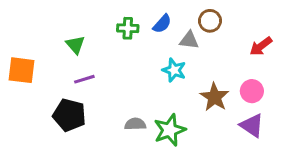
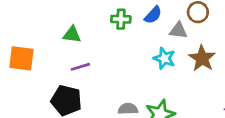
green triangle: (75, 45) -> (72, 35), turned -42
brown star: (214, 97) -> (202, 58), moved

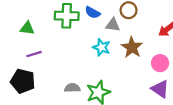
blue semicircle: (153, 15) -> (93, 12), turned 77
green cross: (121, 19) -> (67, 16), size x1.5

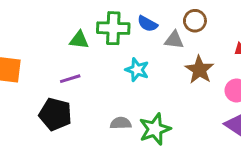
green triangle: (27, 28) -> (79, 40), moved
cyan star: (102, 47) -> (137, 70), moved

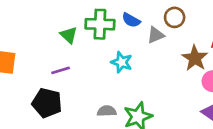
green triangle: (79, 40) -> (69, 35), turned 36
gray triangle: (174, 40) -> (156, 35), turned -30
brown star: (199, 70) -> (195, 58), moved

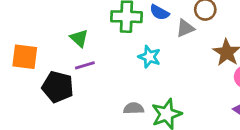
green triangle: (69, 35) -> (79, 38), moved
black pentagon: (47, 103) -> (58, 87), moved

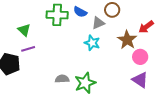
cyan star: (149, 57) -> (92, 43), moved

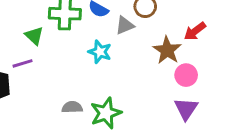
green triangle: (24, 30) -> (34, 36), moved
cyan star: (92, 43) -> (100, 52), moved
purple triangle: (140, 80) -> (186, 109), turned 30

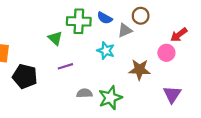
brown star: (167, 50) -> (139, 70), moved, turned -30
purple line: (22, 63) -> (65, 66), moved
pink circle: (186, 75) -> (166, 53), moved

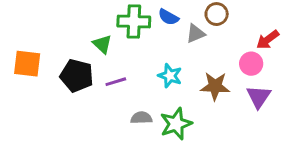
cyan star: (106, 51) -> (170, 76), moved
black pentagon: (25, 76) -> (77, 76), moved
purple triangle: (172, 94) -> (259, 97), moved

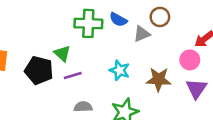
green triangle: (102, 44) -> (62, 53), moved
gray semicircle: (141, 118) -> (83, 107), moved

